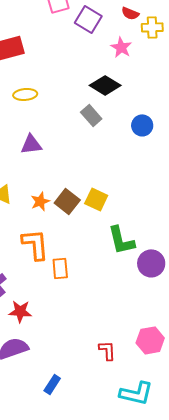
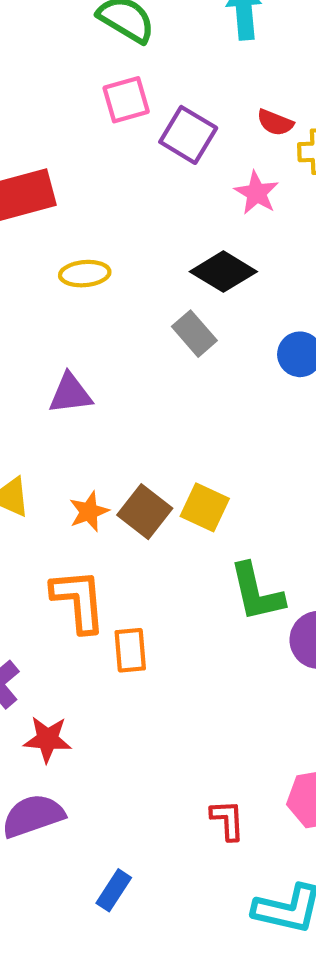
yellow ellipse: (25, 94) -> (85, 274), moved

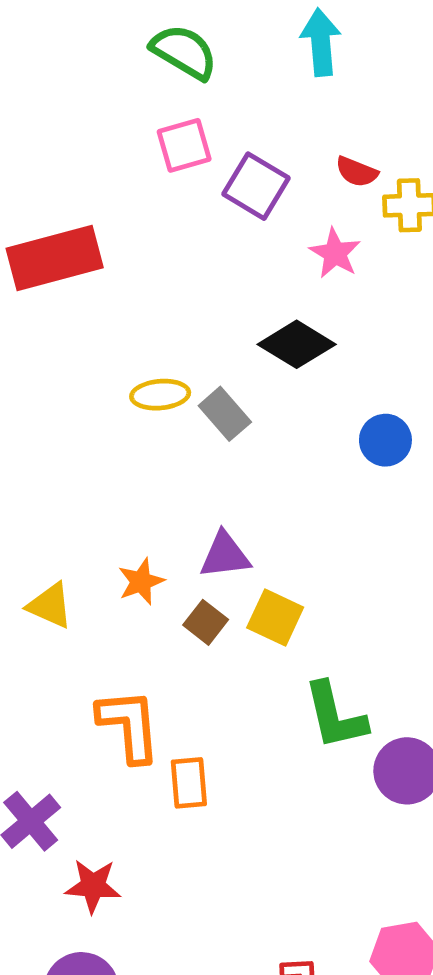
yellow ellipse: (85, 274) -> (160, 395), moved
gray rectangle: (194, 334) -> (225, 414), moved
purple triangle: (70, 394) -> (225, 555), moved
orange star: (89, 512) -> (141, 582), moved
brown square: (145, 512) -> (206, 622), size x0.7

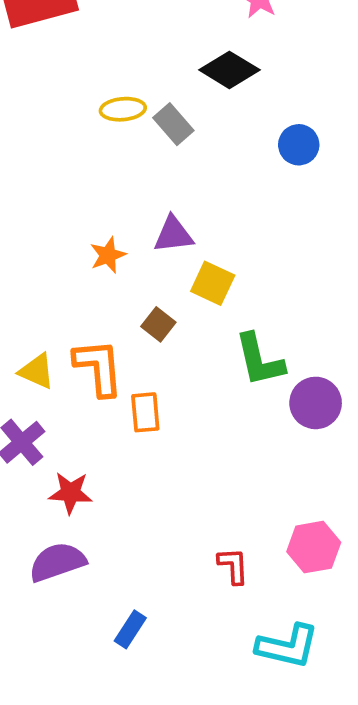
yellow triangle: (50, 606) -> (37, 371), moved
brown square: (206, 622) -> (158, 324), moved

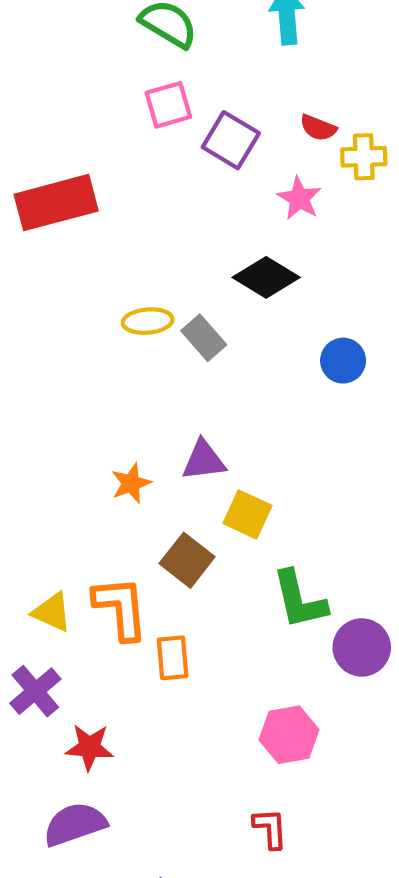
brown square: (158, 324) -> (187, 560), size x1.4
pink hexagon: (314, 547) -> (289, 735), moved

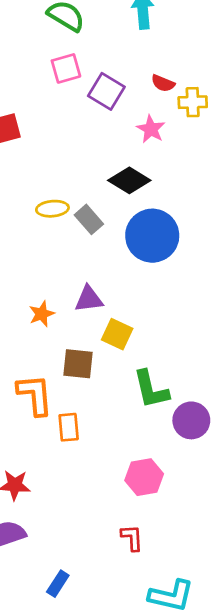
blue circle: (343, 361) -> (152, 236), moved, size x1.8
brown square: (187, 560) -> (78, 364), turned -32

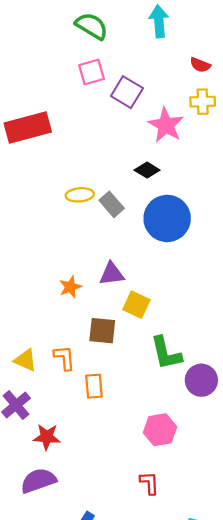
red semicircle: (163, 83) -> (200, 65), moved
pink star: (151, 129) -> (166, 125), size x1.4
black diamond: (129, 180) -> (147, 170), size x0.7
orange L-shape: (35, 395) -> (64, 358), size x0.7

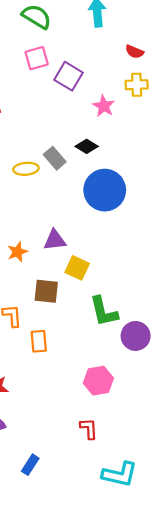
pink star: (166, 125) -> (104, 106), size x0.7
gray rectangle: (112, 204) -> (55, 158), moved

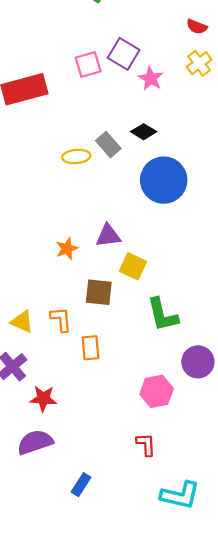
pink square: (37, 58) -> (88, 64), moved
yellow cross: (137, 85) -> (199, 63), turned -35
pink star: (104, 106) -> (151, 79), moved
purple circle: (136, 336) -> (198, 362), moved

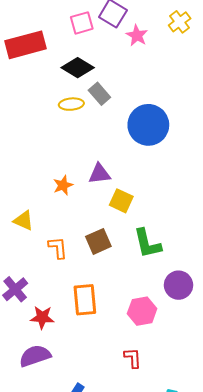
black diamond: (144, 132) -> (78, 68), moved, size x1.4
brown square: (99, 292) -> (98, 241), moved, turned -30
yellow triangle: (22, 322) -> (23, 221), moved
orange rectangle: (90, 348) -> (85, 300), moved, size x1.4

